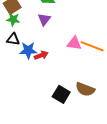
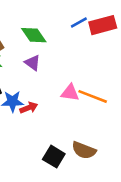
purple triangle: (44, 19) -> (33, 63), turned -32

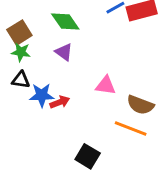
orange line: (93, 96) -> (131, 128), moved
brown semicircle: (84, 150) -> (140, 105), moved

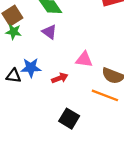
black triangle: (21, 80) -> (14, 76), moved
red arrow: (60, 102) -> (60, 78), moved

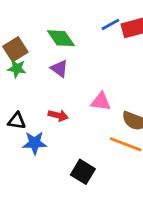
blue star: (31, 68) -> (35, 143), moved
red arrow: (60, 78) -> (58, 115), moved, turned 35

